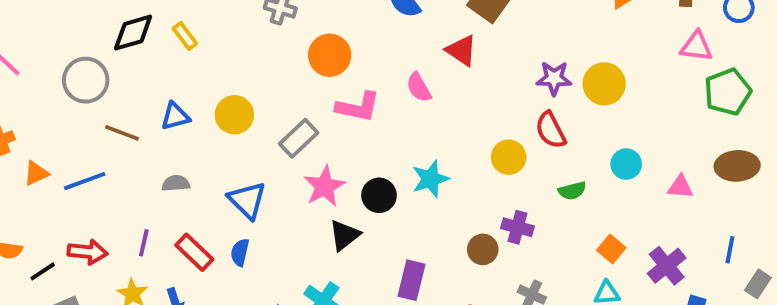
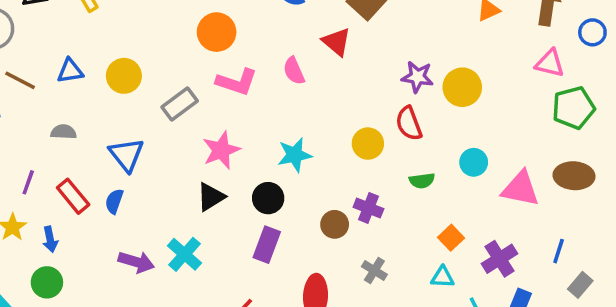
pink star: (324, 186) -> (221, 150), moved
pink triangle: (680, 187) -> (520, 189), size x1.6
black circle: (379, 195) -> (268, 198), moved

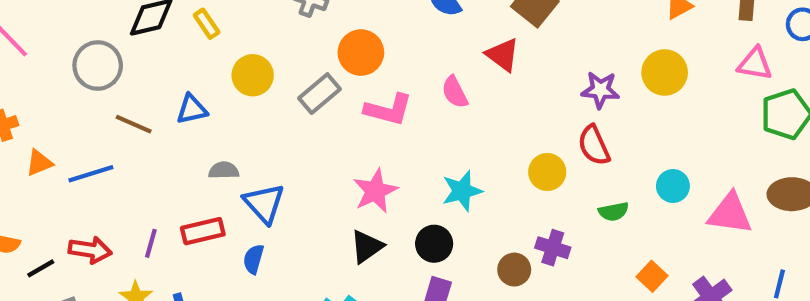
yellow circle: (124, 76) -> (253, 75), moved
yellow circle: (462, 87) -> (665, 72), moved
gray rectangle: (180, 104) -> (320, 94), moved
gray semicircle: (64, 132) -> (224, 170), moved
red rectangle: (73, 196) -> (203, 231), moved, turned -60

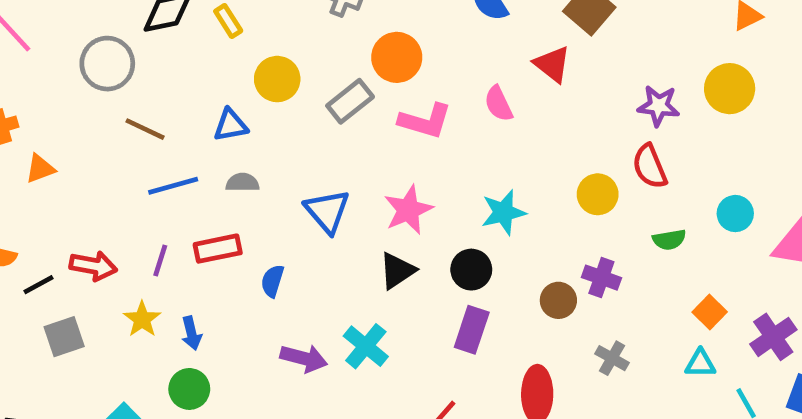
blue triangle: (192, 109) -> (231, 125), moved
blue line: (91, 174) -> (173, 186), moved
blue triangle: (264, 203) -> (327, 211), moved

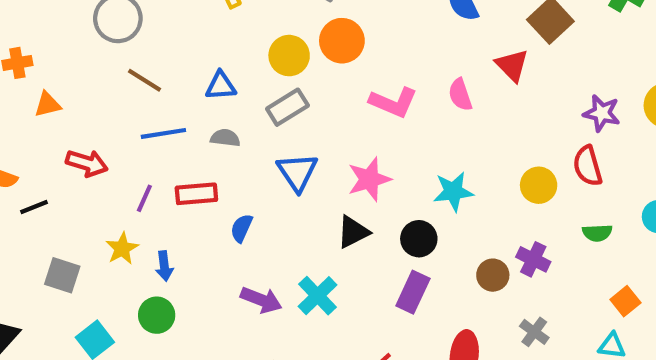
orange circle: (397, 57) -> (342, 41), moved
yellow circle: (277, 79) -> (289, 56), moved
gray rectangle: (350, 101) -> (287, 107), moved
red arrow: (93, 266) -> (87, 163), moved
gray square: (64, 337) -> (62, 275), moved, turned 30

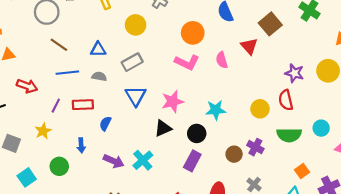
orange circle: (342, 41) -> (193, 33), moved
yellow circle: (289, 56) -> (136, 25), moved
green semicircle: (597, 233) -> (289, 135), size x1.6
blue arrow: (164, 266) -> (81, 145), moved

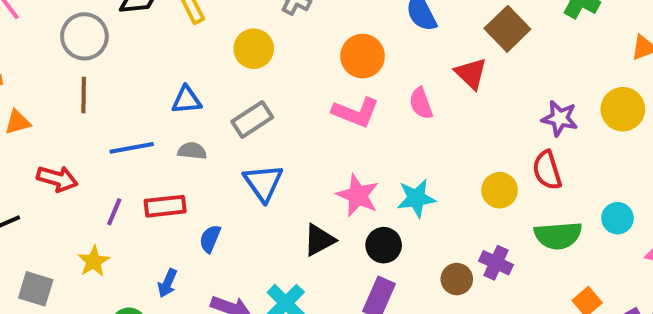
brown line: (59, 45) -> (84, 95), moved, turned 60
pink star: (173, 101) -> (358, 195), moved, turned -30
blue arrow: (81, 145) -> (167, 283), turned 32

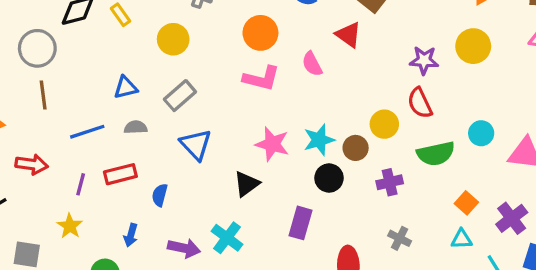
black circle: (384, 245) -> (329, 178), moved
purple cross: (496, 263) -> (390, 182), turned -30
brown circle: (457, 279) -> (356, 148), moved

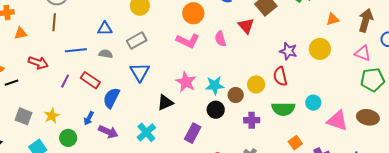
red rectangle: (120, 174) -> (90, 80), turned 36
blue semicircle: (160, 195) -> (111, 98), size x1.5
yellow star: (70, 226) -> (52, 116), moved
purple arrow: (184, 248) -> (108, 132), moved

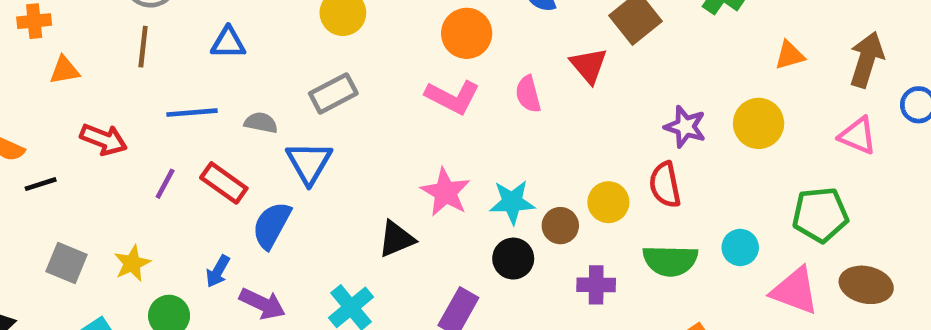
blue triangle: (105, 29) -> (228, 43), moved
blue triangle: (140, 72) -> (309, 163), moved
green pentagon: (373, 80) -> (820, 215), moved

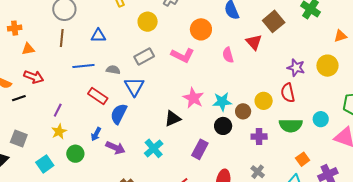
pink L-shape: (453, 97) -> (183, 55), moved
red arrow: (104, 139) -> (34, 77), moved
purple line: (165, 184) -> (58, 110), moved
gray square: (66, 263) -> (19, 138), moved

